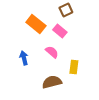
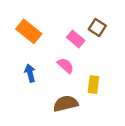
brown square: (66, 10) -> (97, 27), moved, turned -32
orange rectangle: (36, 24) -> (29, 31), moved

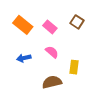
pink rectangle: (76, 39) -> (50, 27), moved
blue arrow: (30, 73) -> (24, 58), turned -88

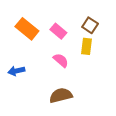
blue arrow: (24, 58) -> (16, 71), moved
yellow rectangle: (74, 67) -> (87, 46), moved

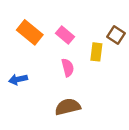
brown square: (90, 25) -> (116, 35), moved
pink semicircle: (61, 60) -> (68, 68), turned 35

